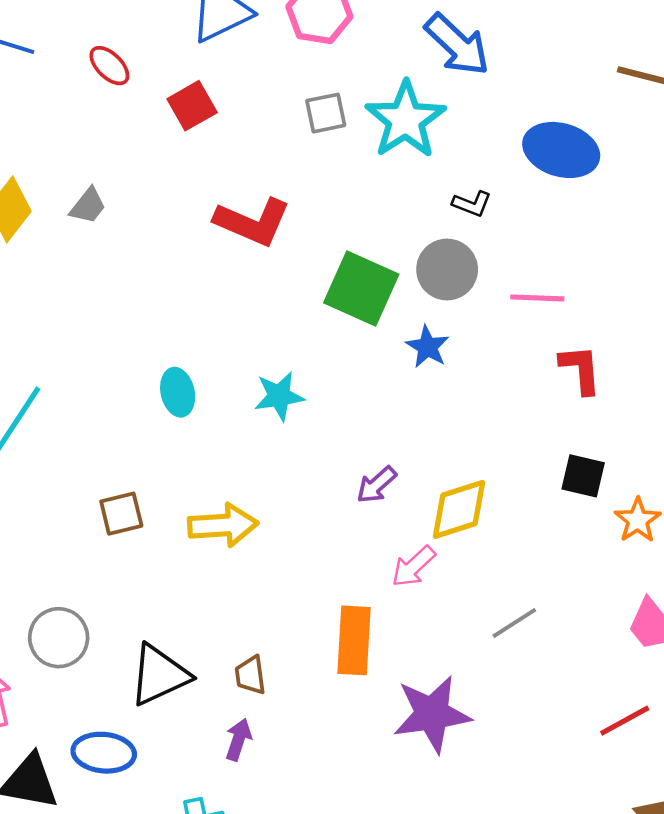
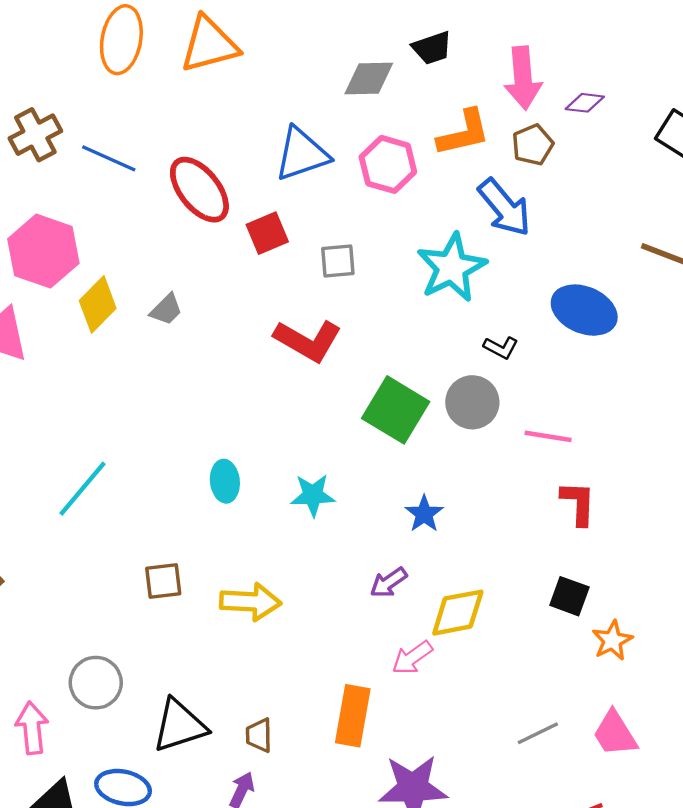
red ellipse: (109, 66) -> (199, 190), size x1.8
gray square: (326, 113) -> (338, 261), moved
blue star: (427, 347) -> (424, 514), moved
gray line: (514, 623) -> (538, 733), moved

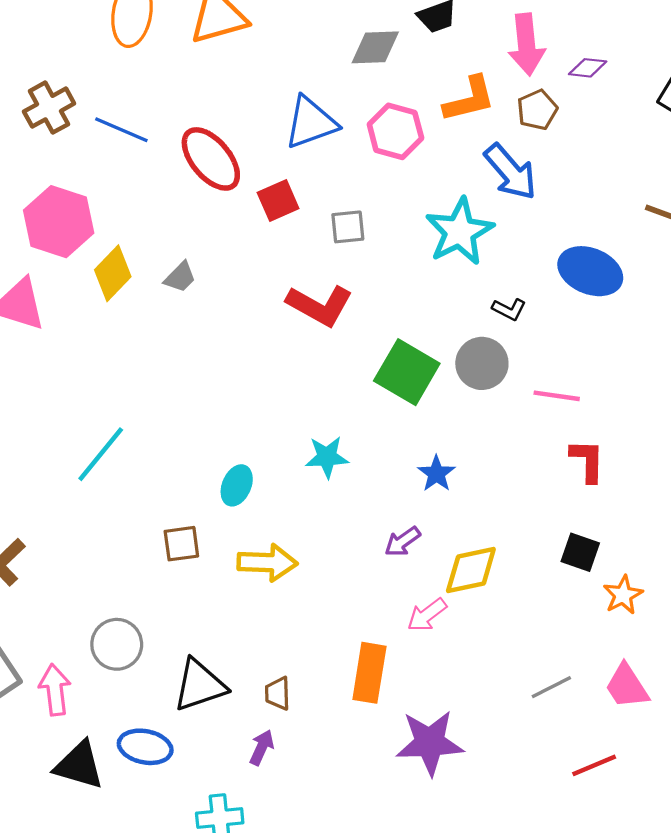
cyan ellipse: (225, 481) -> (237, 485), moved, turned 30

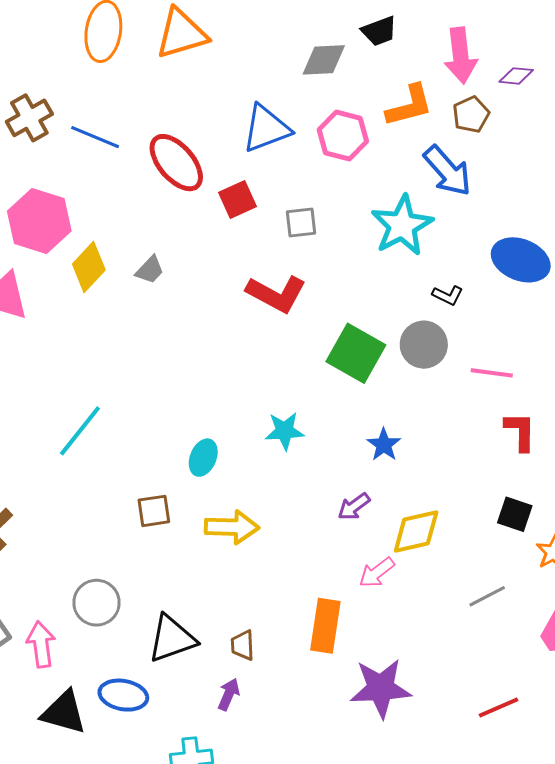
gray line: (551, 687) -> (487, 596), moved
red line: (594, 765) -> (499, 708), moved

